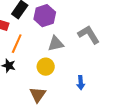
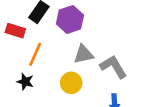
gray L-shape: (89, 35) -> (113, 67), moved

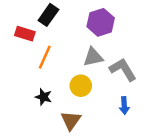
purple hexagon: (70, 20) -> (101, 22), moved
black star: (25, 82) -> (43, 97), moved

